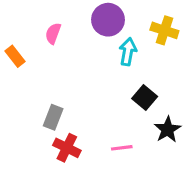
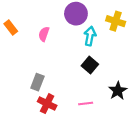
pink semicircle: (53, 33) -> (44, 34), moved
orange rectangle: (15, 56) -> (11, 28), moved
black square: (145, 97) -> (90, 65), moved

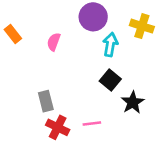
gray rectangle: (37, 82) -> (46, 101), turned -35
black star: (118, 91) -> (133, 102), moved
pink line: (86, 104) -> (92, 123), moved

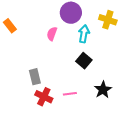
pink semicircle: (54, 42) -> (52, 34), moved
black star: (133, 102) -> (103, 90), moved

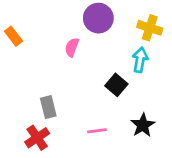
cyan arrow: (84, 34) -> (140, 60), moved
red cross: (44, 97) -> (37, 138), moved, turned 30

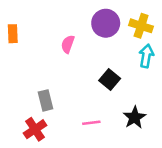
purple circle: (98, 18) -> (106, 23), moved
orange rectangle: (13, 36) -> (13, 34), turned 36
cyan arrow: (140, 60) -> (146, 56), moved

